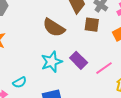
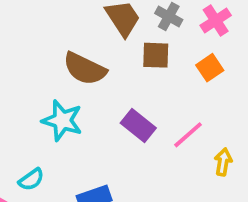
cyan star: (52, 62) -> (62, 120), moved, turned -30

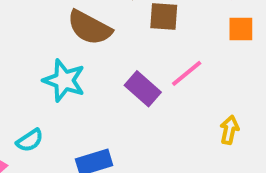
orange square: (210, 68) -> (241, 29), moved, turned 32
pink line: (188, 135) -> (187, 73), moved

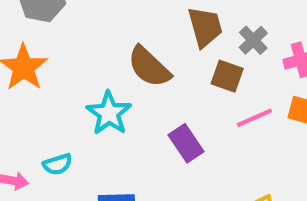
pink line: (187, 73) -> (255, 118), moved

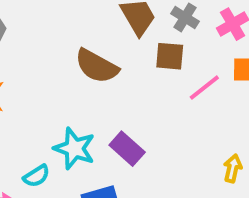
cyan star: (109, 113) -> (74, 148), moved
purple rectangle: (186, 143) -> (127, 149), moved

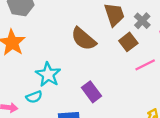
brown square: (170, 56) -> (128, 42), turned 36
cyan star: (74, 148) -> (48, 75), moved

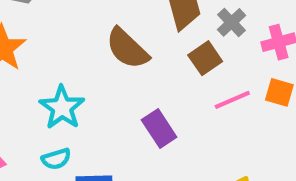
purple rectangle: (92, 92) -> (159, 128), moved
cyan semicircle: (34, 97) -> (56, 159), moved

